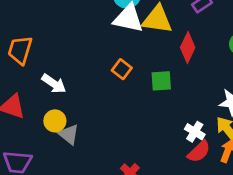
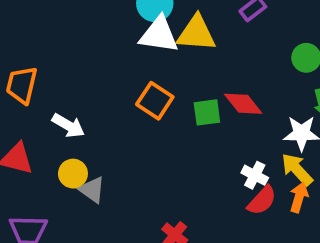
red diamond: (188, 48) -> (243, 104), moved, turned -60
orange square: (122, 69) -> (155, 101), size x1.4

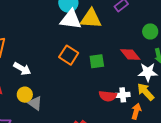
red diamond: (243, 104) -> (130, 55), moved
white cross: (255, 175) -> (123, 95), turned -32
orange arrow: (299, 197) -> (136, 111), moved
red semicircle: (262, 200) -> (108, 96), moved, turned 54

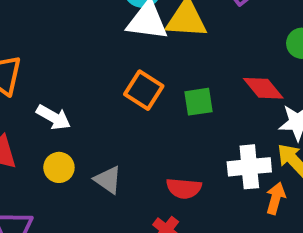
white cross: (123, 95) -> (249, 167), size x1.5
red semicircle: (108, 96) -> (184, 188), moved
gray triangle: (35, 103) -> (108, 180), moved

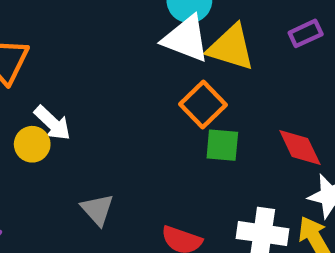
orange square: (144, 90) -> (203, 104), moved
yellow circle: (59, 167) -> (32, 144), moved

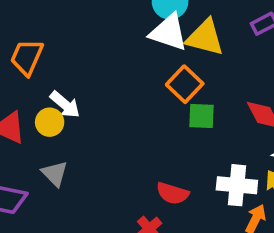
gray triangle: (97, 210) -> (55, 174), moved

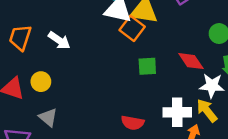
orange square: (185, 84) -> (132, 28), moved
white arrow: (65, 105) -> (59, 40), moved

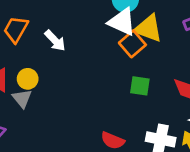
gray triangle: (48, 117) -> (22, 98), moved

